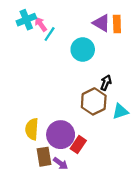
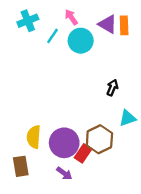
pink arrow: (41, 24) -> (71, 17), moved
cyan circle: (83, 50) -> (81, 41), moved
brown hexagon: (94, 101) -> (99, 139), moved
brown rectangle: (44, 157) -> (21, 166), moved

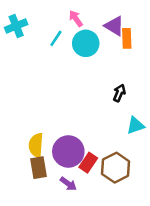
cyan cross: (28, 21) -> (16, 26), moved
orange rectangle: (124, 25) -> (127, 38), moved
brown hexagon: (99, 139) -> (116, 168), moved
brown rectangle: (21, 166) -> (38, 168), moved

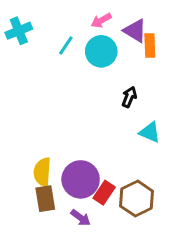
pink arrow: (76, 18) -> (101, 20), moved, turned -84
black arrow: (119, 93) -> (129, 97), moved
cyan triangle: (135, 125) -> (150, 132), moved, turned 42

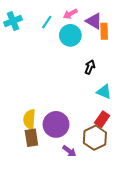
cyan line: (66, 45) -> (47, 22), moved
red rectangle: (104, 193) -> (102, 119), moved
purple arrow: (81, 218) -> (69, 151), moved

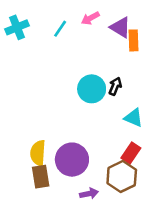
cyan circle: (70, 35) -> (92, 89), moved
purple arrow: (69, 151) -> (89, 194), turned -48

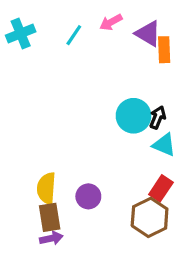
black arrow: (115, 86) -> (158, 117), moved
cyan circle: (92, 89) -> (133, 116), moved
purple circle: (72, 160) -> (88, 196), size x0.6
purple arrow: (89, 194) -> (51, 238), moved

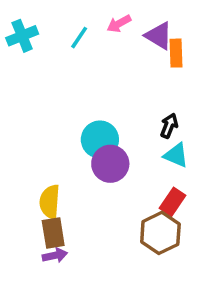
cyan circle: (133, 116) -> (100, 140), moved
purple circle: (88, 196) -> (110, 164), moved, size x1.4

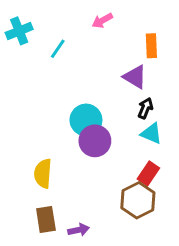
purple triangle: (159, 36) -> (135, 77), moved
cyan line: (79, 38) -> (58, 49), moved
brown rectangle: (53, 233) -> (46, 220), moved
purple arrow: (55, 255) -> (79, 230), moved

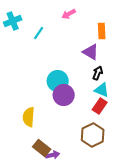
red rectangle: (148, 173) -> (100, 106), moved
brown rectangle: (46, 220) -> (42, 148), moved, turned -42

